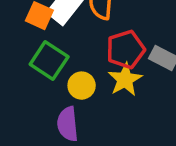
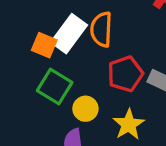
yellow star: (125, 79) -> (129, 124), moved

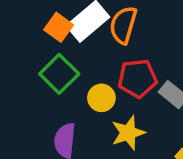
yellow circle: (85, 109) -> (101, 98), moved

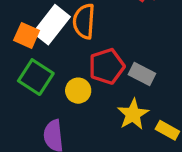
yellow star: (128, 133) -> (133, 114), moved

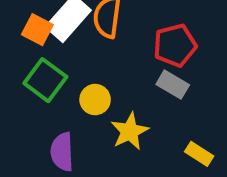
red pentagon: (107, 66) -> (175, 45), moved
yellow star: (133, 114) -> (130, 131), moved

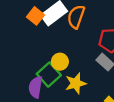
green square: (45, 80) -> (49, 75), moved

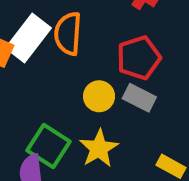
yellow circle: (60, 62) -> (99, 96), moved

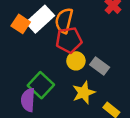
red pentagon: (139, 58) -> (69, 40), moved
yellow star: (99, 148) -> (84, 93), moved

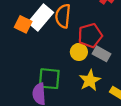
red pentagon: (69, 40) -> (90, 35), moved
green square: (41, 85) -> (49, 79), turned -30

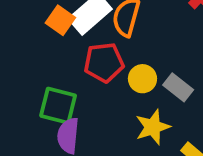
red pentagon: (90, 35) -> (104, 62), moved
green square: (49, 79) -> (58, 106), moved

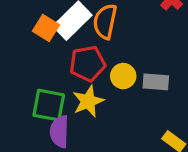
gray rectangle: (178, 87) -> (156, 82), turned -30
yellow star: (153, 127) -> (88, 101), moved

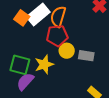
red pentagon: (88, 64) -> (57, 36), moved
purple semicircle: (59, 132) -> (25, 82), turned 36

